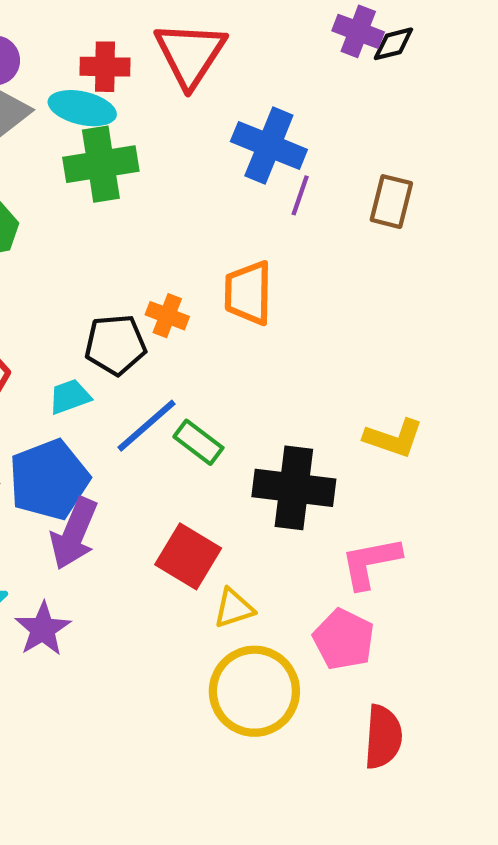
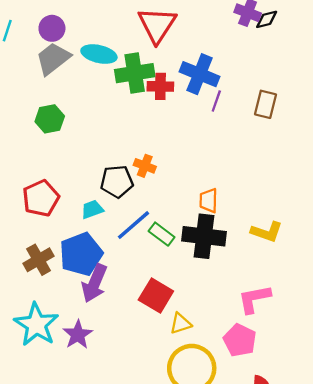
red cross: (105, 67) -> (160, 86), moved
green cross: (101, 164) -> (135, 73), moved
orange trapezoid: (248, 293) -> (208, 200), moved, size x0.7
black cross: (294, 488) -> (204, 236), moved

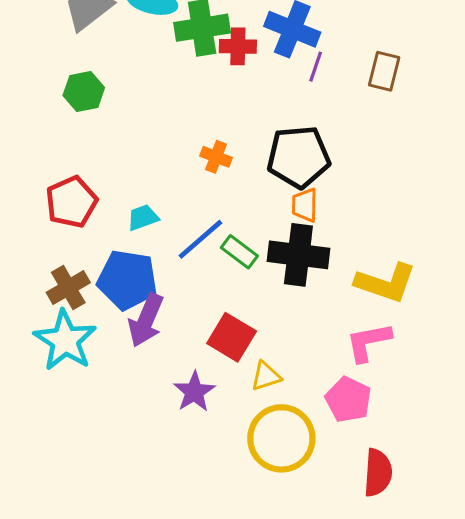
black pentagon: (117, 181) -> (298, 157), moved, size x1.4
yellow L-shape: (267, 232) -> (386, 283), moved, size x1.4
blue pentagon: (81, 254) -> (127, 280), turned 30
cyan star: (36, 325) -> (65, 340), moved
purple star: (78, 335) -> (194, 392), moved

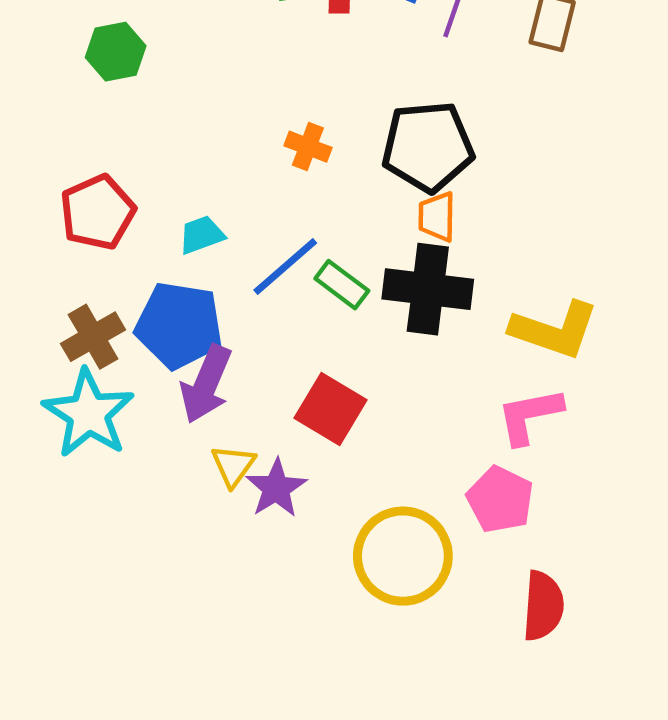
yellow triangle: (266, 376) -> (233, 466), moved, turned -36

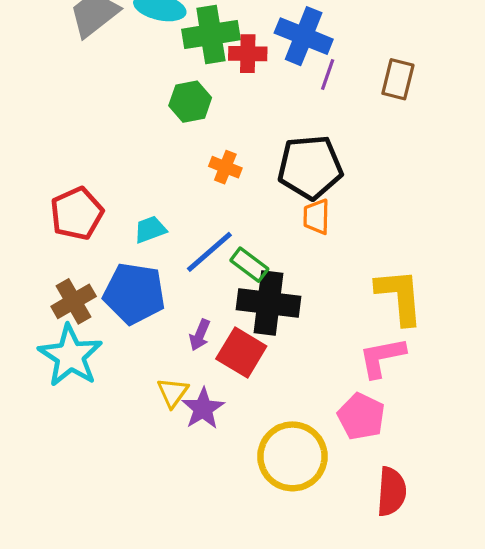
green hexagon: (116, 52) -> (190, 102), moved
black cross: (428, 289) -> (269, 303), moved
yellow L-shape: (554, 330) -> (400, 297), turned -114
purple arrow: (206, 384) -> (200, 335), moved, size x0.6

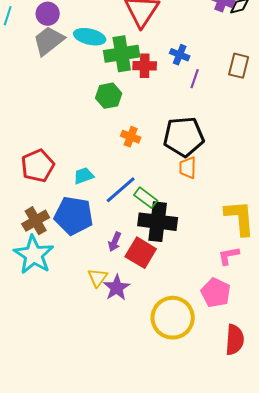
blue cross: (304, 36) -> (180, 55), size x0.6
brown rectangle: (398, 79) -> (239, 66), moved
pink L-shape: (382, 357) -> (229, 256), size x0.7

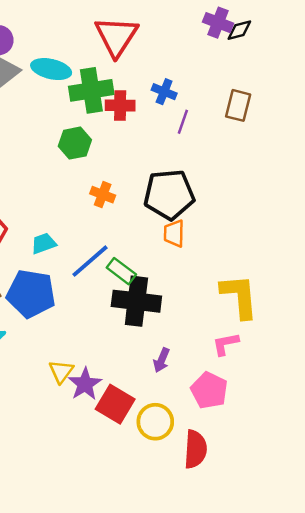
purple arrow: (115, 242) -> (162, 360), moved
red square: (141, 253) -> (115, 404), moved
yellow circle: (173, 318) -> (155, 422), size x0.7
red semicircle: (235, 340) -> (195, 449), moved

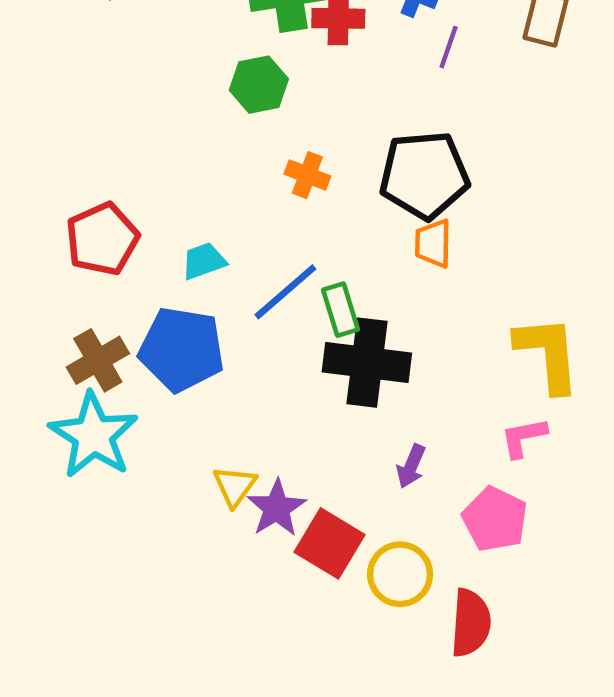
green rectangle: (121, 271) -> (341, 310), turned 36

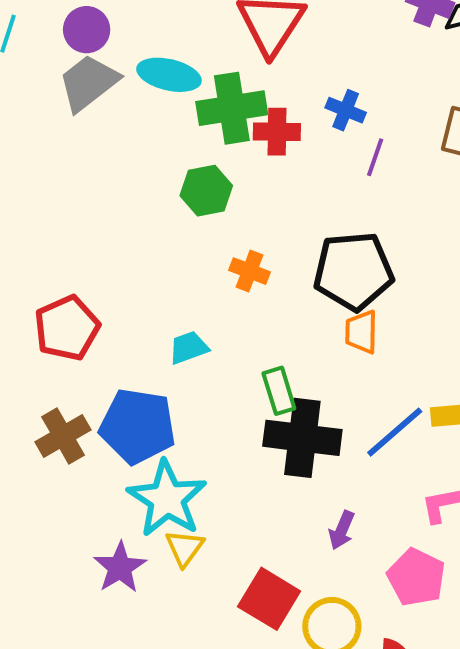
cyan trapezoid: (204, 261) -> (189, 348), moved
blue line: (285, 292) -> (395, 432), moved
cyan star: (93, 435) -> (167, 499), moved
purple star: (277, 508) -> (120, 567), moved

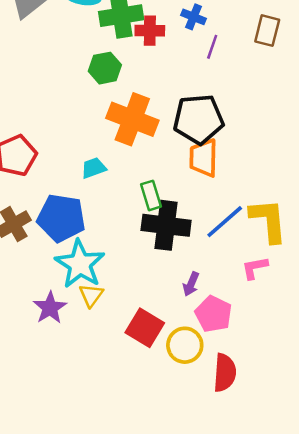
orange cross: (249, 271) -> (132, 119), size x2.0
orange trapezoid: (361, 332) -> (204, 158), size x1.4
pink pentagon: (416, 577) -> (213, 314), moved

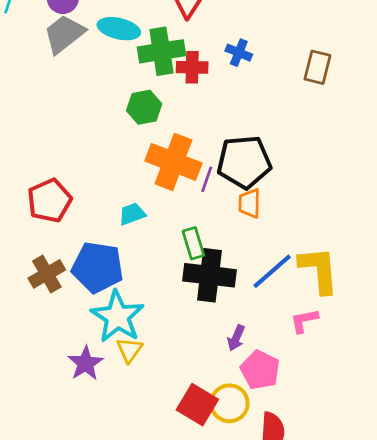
purple line: (212, 47) -> (207, 179), moved
orange trapezoid: (204, 158) -> (249, 203), size x0.7
red square: (145, 328) -> (197, 405), moved

